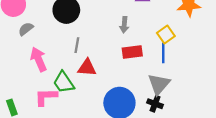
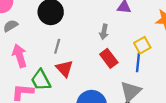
red rectangle: (132, 52) -> (109, 58), turned 54
red triangle: (87, 68) -> (64, 69), turned 36

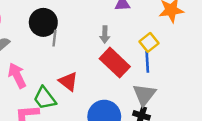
gray line: (57, 46) -> (54, 38), moved
red rectangle: (109, 58) -> (115, 63), size x1.4

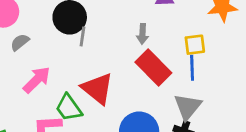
yellow square: (149, 42) -> (195, 45), turned 30
pink arrow: (17, 76) -> (37, 80), turned 70
red triangle: (68, 81) -> (97, 89), size x1.4

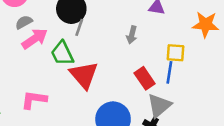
red rectangle: (153, 68) -> (145, 78), moved, size x0.7
pink arrow: (37, 80) -> (35, 39), moved
green trapezoid: (69, 108) -> (62, 53), moved

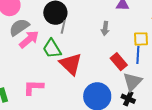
gray semicircle: (24, 22) -> (19, 27), size x1.5

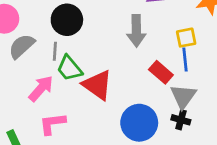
gray line: (63, 27) -> (55, 51), moved
gray arrow: (105, 28) -> (136, 31), size x1.6
pink arrow: (29, 39) -> (41, 88), moved

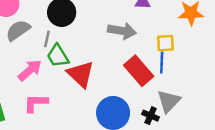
gray arrow: (136, 31) -> (122, 31), turned -88
red rectangle: (161, 72) -> (139, 71), size x1.4
gray triangle: (183, 96) -> (169, 101), moved

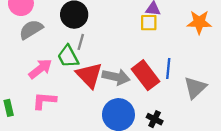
gray arrow: (122, 31) -> (116, 77), moved
gray line: (47, 39) -> (81, 42), moved
yellow square: (165, 43) -> (149, 23), moved
gray triangle: (169, 101) -> (195, 88), moved

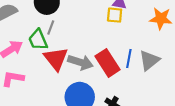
gray triangle: (195, 88) -> (149, 60), moved

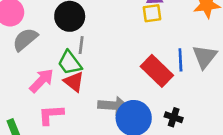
red triangle: (56, 59) -> (74, 82), moved, size x0.7
gray arrow: (80, 62) -> (113, 106), moved

